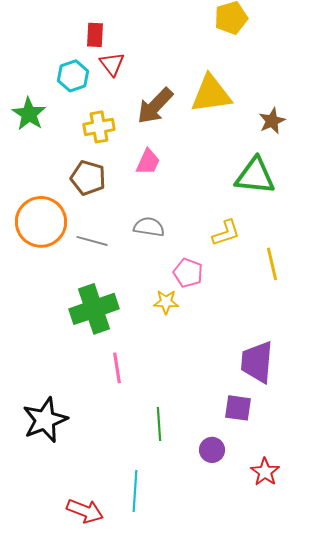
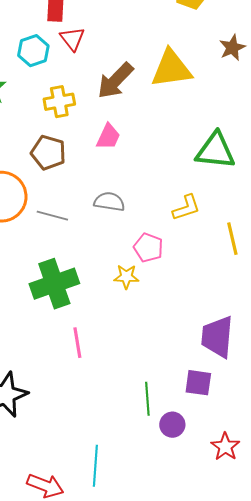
brown star: (272, 121) -> (232, 48), moved
green line: (159, 424) -> (147, 399), moved

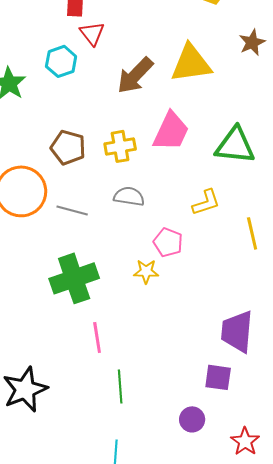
cyan hexagon: (33, 51) -> (61, 61), moved
yellow cross: (59, 102) -> (120, 146), moved
pink trapezoid: (108, 137) -> (171, 131), moved, size x1.5
green line: (147, 399) -> (120, 386), moved

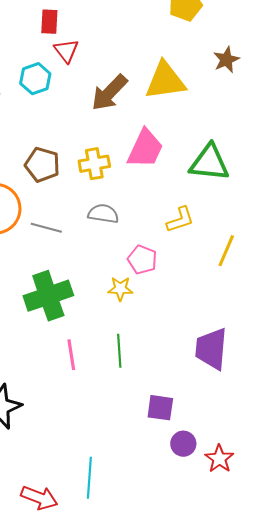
yellow line: (252, 233) -> (226, 251), turned 36
purple square: (218, 377) -> (160, 408), moved
green line: (120, 386) -> (119, 351), moved
purple circle: (192, 419) -> (183, 444), moved

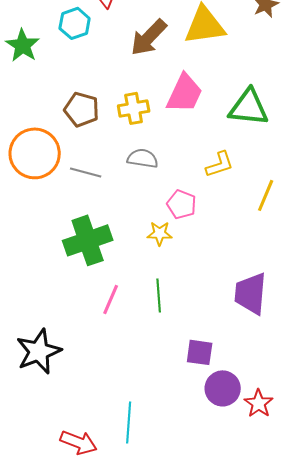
pink line: (71, 355) -> (111, 299), turned 32
purple circle: (183, 444) -> (223, 388), size x1.4

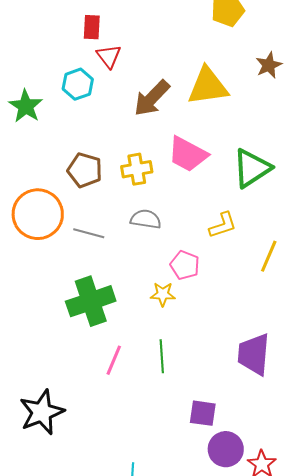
pink trapezoid: (185, 93) -> (188, 154), turned 93
green triangle: (249, 107) -> (252, 168), turned -39

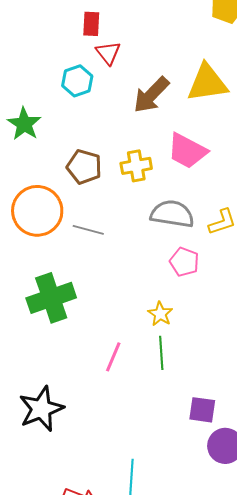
green star: (26, 106) -> (24, 124), moved
gray semicircle: (146, 219) -> (172, 214), moved, size x1.4
yellow star: (163, 294) -> (160, 314), moved, turned 30
green cross: (91, 301) -> (51, 298), moved

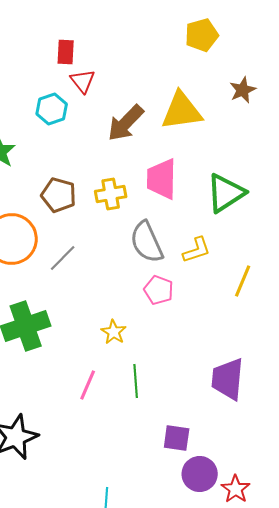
pink trapezoid: (187, 151) -> (162, 179), turned 63
gray semicircle: (172, 214) -> (147, 242), turned -123
gray line: (88, 230) -> (63, 258), turned -60
yellow star: (160, 314) -> (114, 332), moved

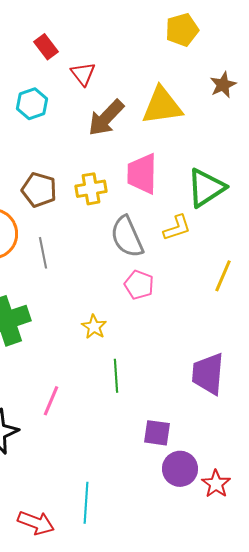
red rectangle: (66, 52) -> (46, 47), turned -40
red triangle: (83, 81) -> (83, 74), moved
yellow L-shape: (197, 250) -> (177, 228), moved
gray line: (63, 258) -> (43, 253), turned -56
pink line: (88, 385) -> (51, 401), moved

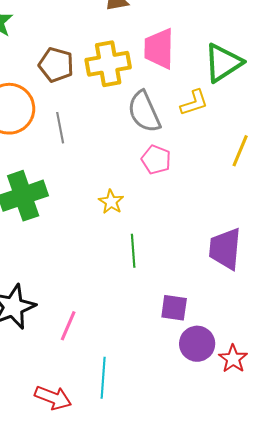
yellow cross: (91, 189) -> (108, 64), size x1.4
pink line: (51, 401) -> (68, 326), moved

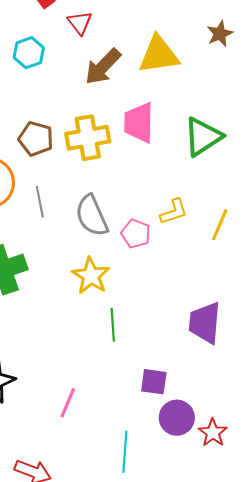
yellow L-shape: (194, 103) -> (174, 212), moved
gray semicircle: (144, 112) -> (92, 216), moved
yellow star: (111, 202) -> (91, 276), size x1.5
pink line: (68, 326) -> (68, 403), moved
cyan line: (103, 378) -> (125, 452), moved

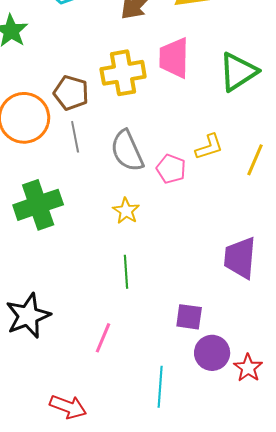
brown pentagon: (36, 139) -> (71, 93), moved
yellow star: (91, 276) -> (126, 211), size x0.7
green line: (113, 325) -> (126, 272), moved

